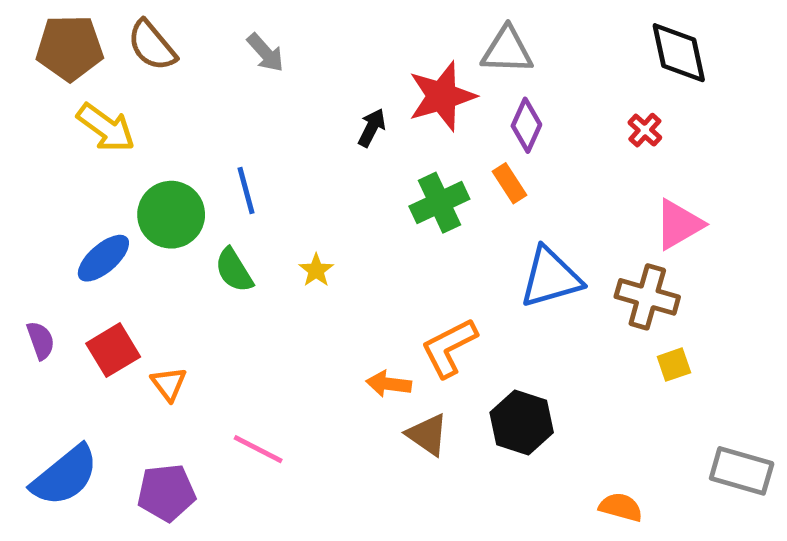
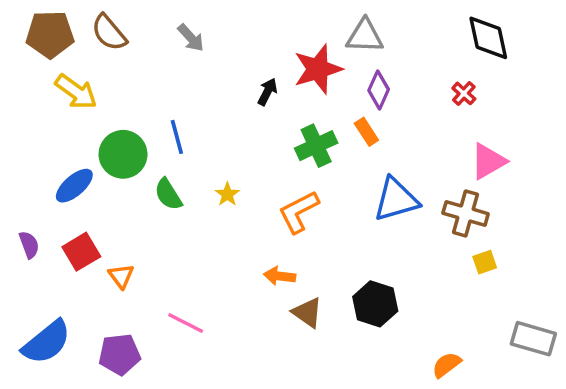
orange L-shape: (449, 348) -> (299, 212), moved
orange semicircle: (621, 507) -> (446, 365), turned -52

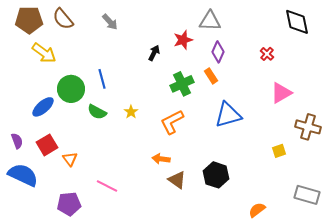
black diamond: (488, 38) -> (297, 22), moved
red star: (318, 69) -> (183, 40), size x0.7
green semicircle: (168, 194) -> (97, 112), turned -30
brown cross: (466, 213) -> (308, 127), moved
blue semicircle: (46, 342) -> (23, 175), moved, turned -116

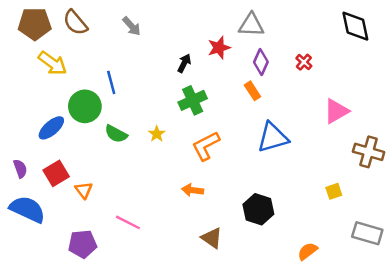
red cross: (267, 54) -> (304, 62), moved
blue line: (102, 79) -> (111, 82), moved
green cross: (182, 84) -> (193, 100), moved
yellow square: (279, 151) -> (334, 191), moved
brown triangle: (177, 180) -> (212, 238), moved

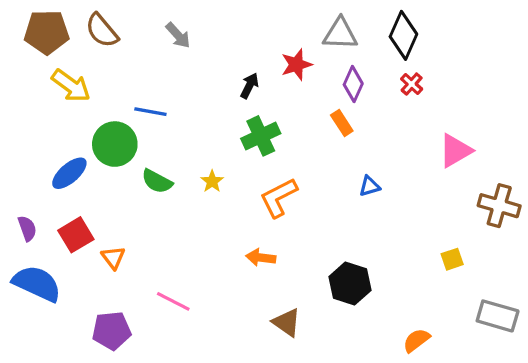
black diamond: (355, 26) -> (403, 35), moved, turned 36
blue line: (111, 82) -> (150, 112), turned -65
blue triangle: (273, 137) -> (369, 186), size x0.5

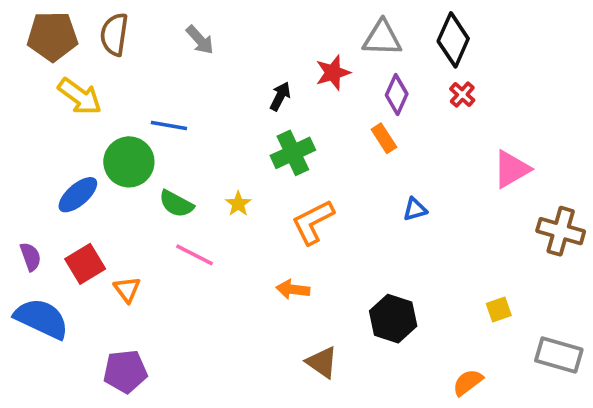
brown semicircle: (102, 31) -> (114, 34), turned 48
yellow square: (452, 259) -> (499, 309), moved
pink line: (173, 301) -> (194, 255), moved

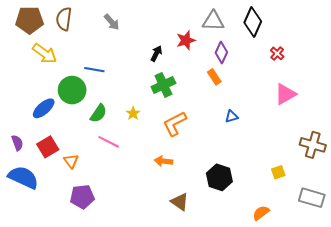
red cross: (462, 95) -> (277, 53), moved
green semicircle: (176, 204) -> (98, 113), turned -84
brown cross: (561, 231) -> (313, 145), moved
purple pentagon: (125, 371) -> (82, 197), moved

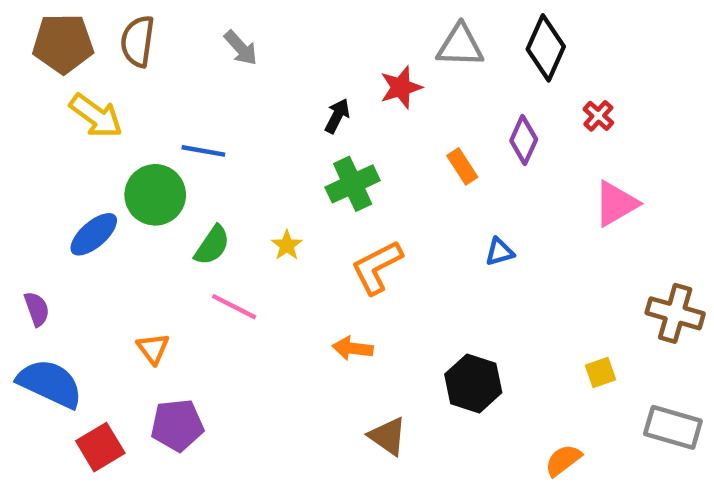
purple diamond: (221, 52) -> (524, 140), moved
red square: (48, 147) -> (100, 447), moved

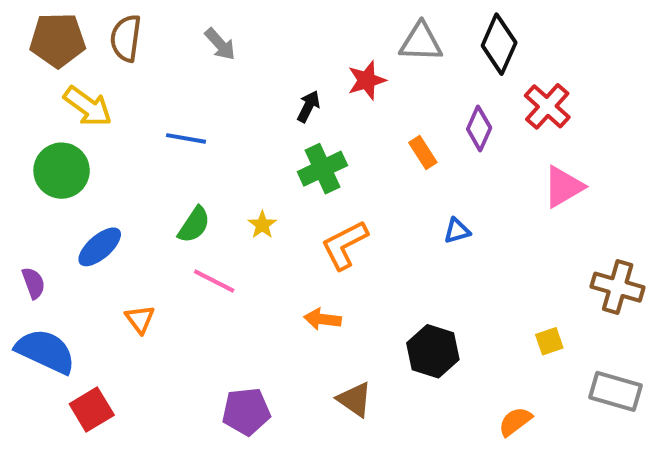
red cross: (598, 116) -> (547, 106), size x1.6
green circle: (155, 195) -> (62, 171), moved
blue ellipse: (94, 234) -> (100, 247), moved
purple pentagon: (177, 425) -> (246, 411), moved

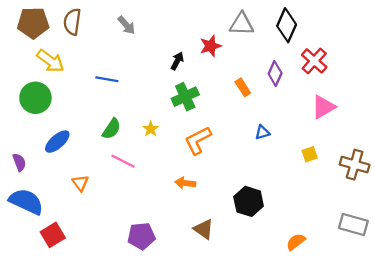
yellow square: (549, 341) -> (310, 154), moved

